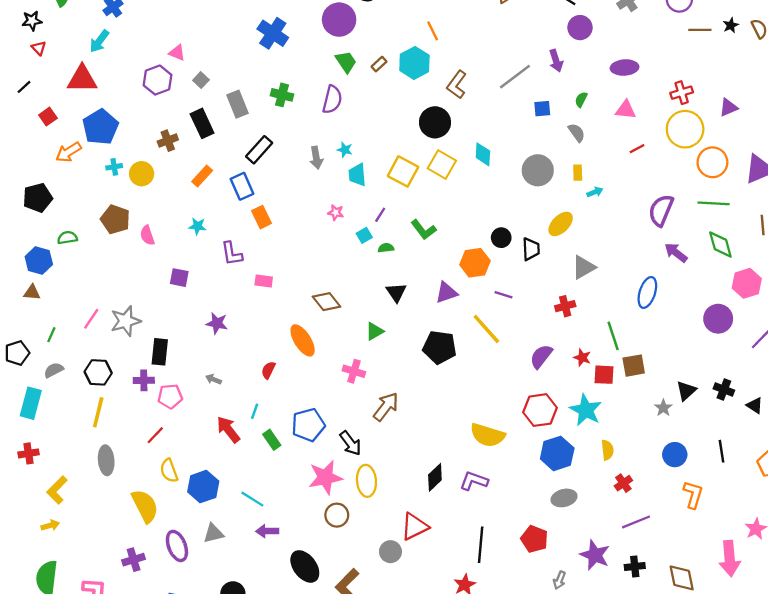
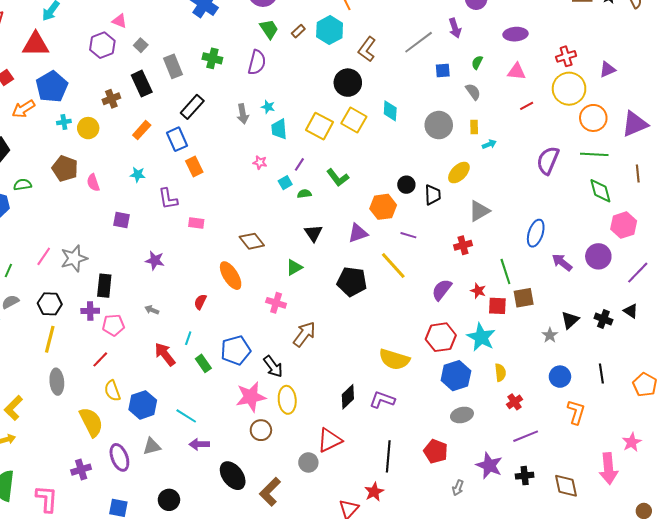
purple arrow: (676, 252) -> (562, 262), moved
black triangle: (755, 405) -> (631, 311), moved

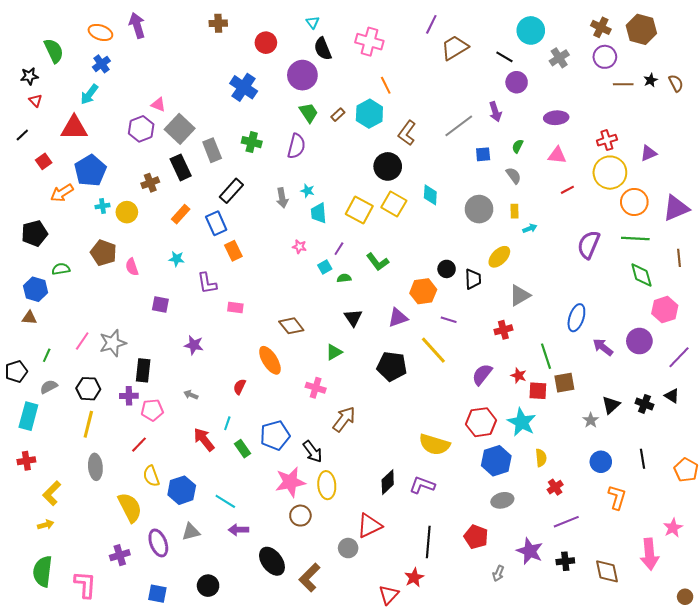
gray square: (141, 45) -> (180, 129), size x2.0

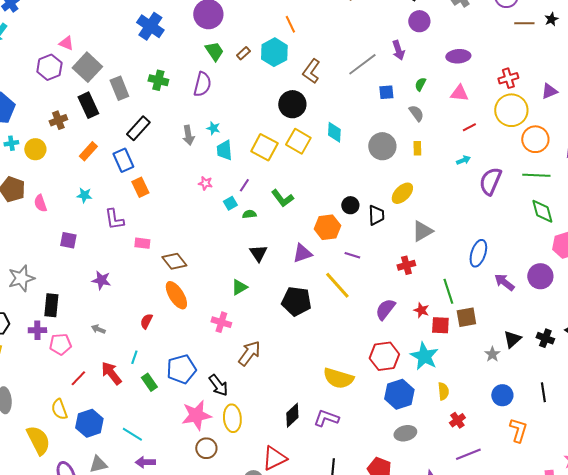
cyan arrow: (530, 228) -> (463, 160), moved
brown diamond: (291, 326) -> (174, 261), moved
red line: (139, 445) -> (78, 378), moved

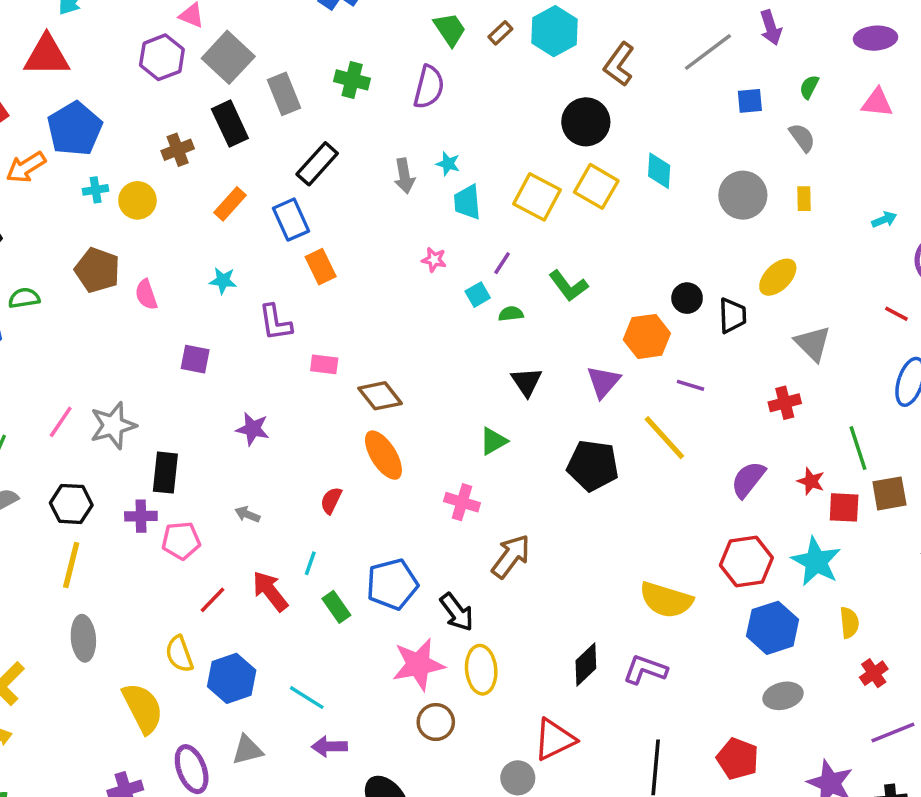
red line: (469, 127) -> (896, 314), moved, turned 56
gray triangle: (422, 231) -> (813, 343), turned -45
purple triangle: (302, 253) -> (603, 382), turned -30

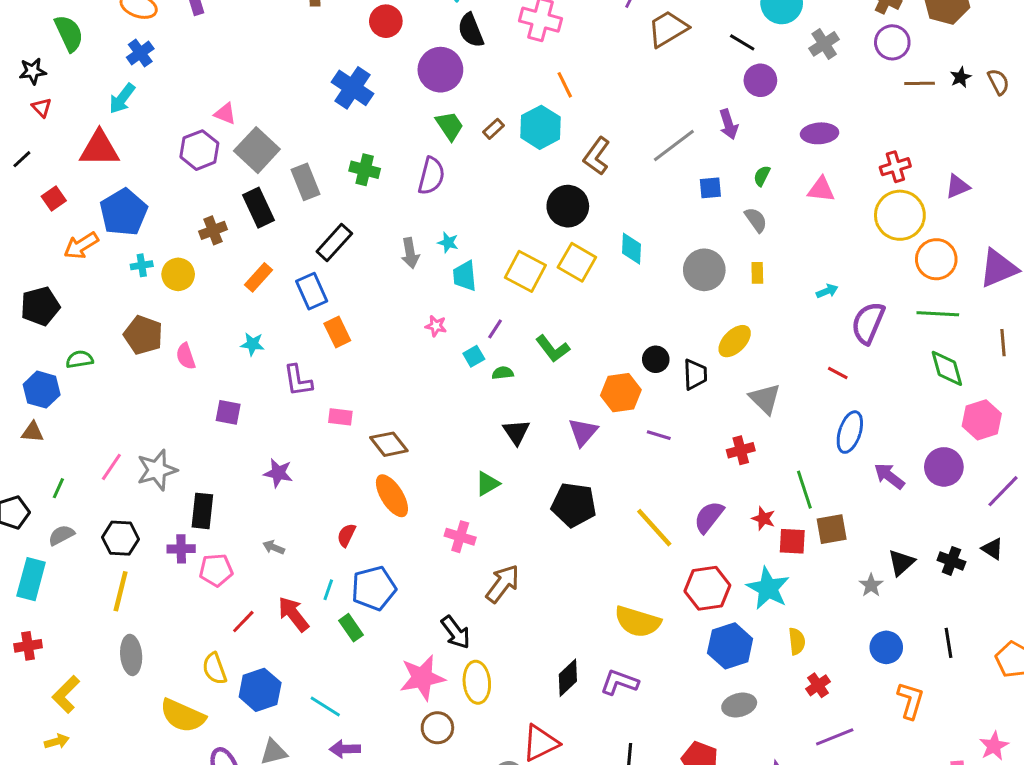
yellow line: (664, 438) -> (654, 528), moved
blue pentagon: (392, 584) -> (374, 588), moved
yellow semicircle: (143, 708) -> (183, 716), turned 141

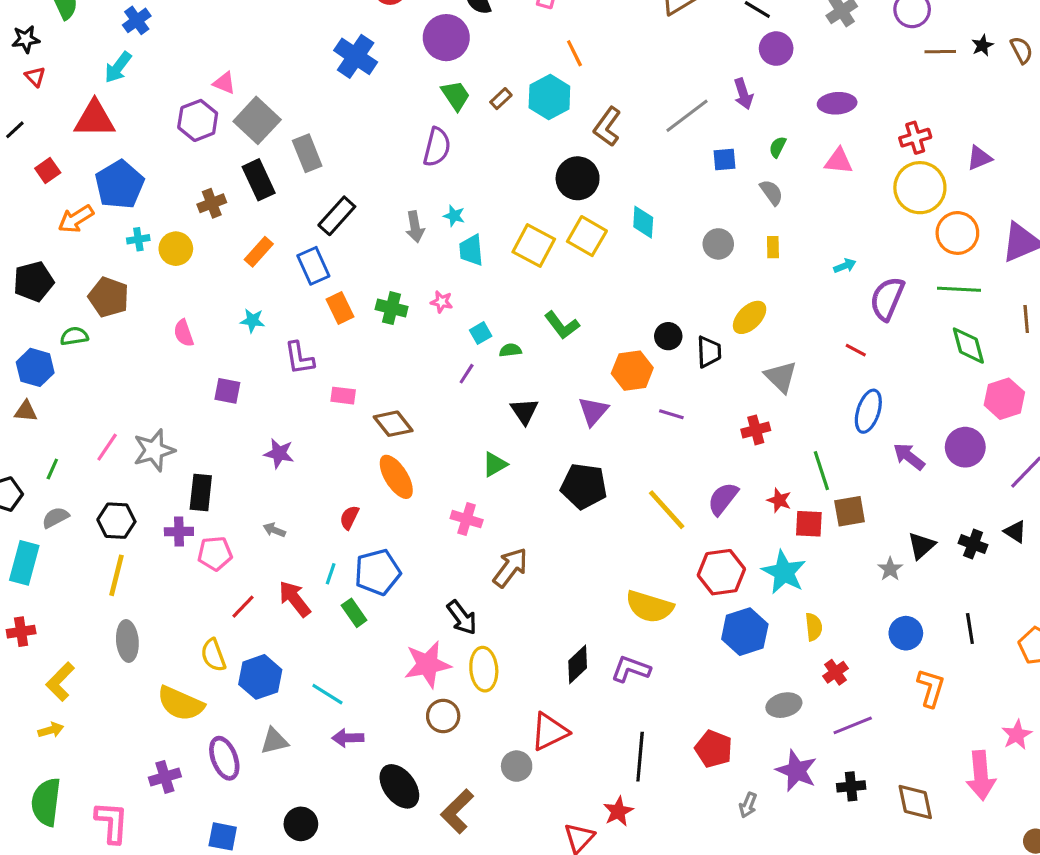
green cross: (365, 170) -> (392, 308), moved
gray circle: (704, 270) -> (718, 244), size x0.7
purple line: (495, 329) -> (467, 374), moved
brown pentagon: (143, 335) -> (109, 297), moved
gray ellipse: (739, 705) -> (784, 705), moved

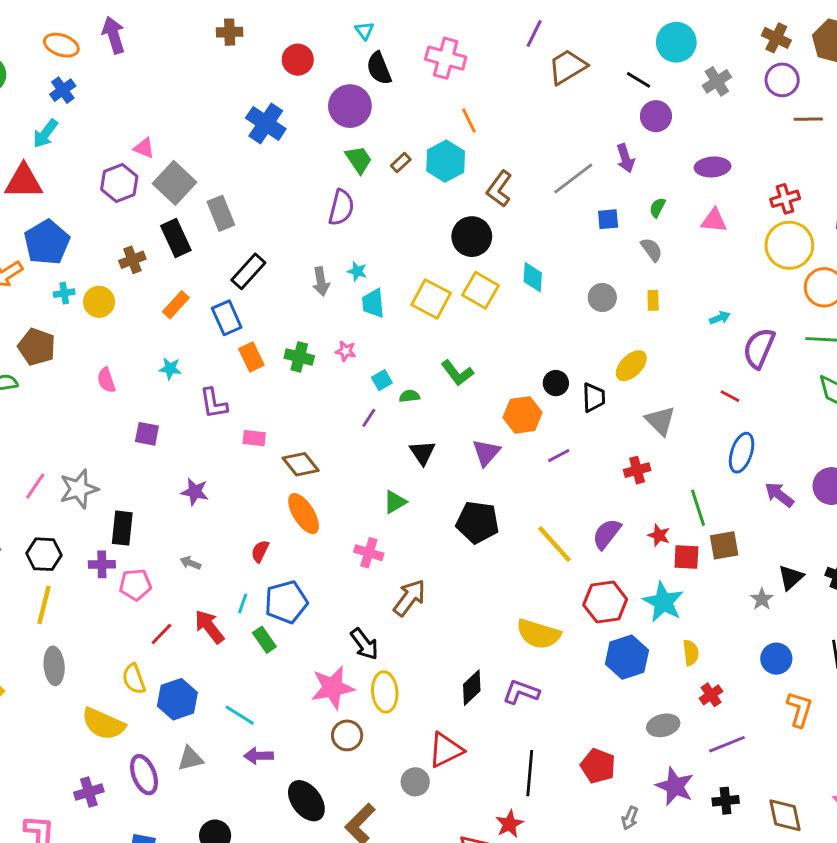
purple line: (671, 414) -> (559, 456), turned -45

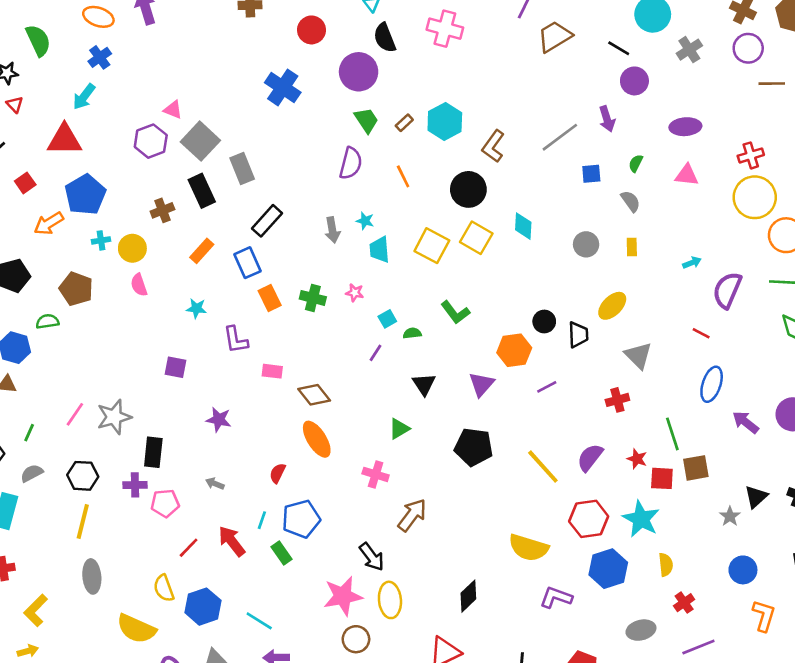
orange line: (469, 121) -> (403, 176), moved
pink semicircle: (106, 380) -> (139, 285), moved
purple L-shape: (521, 692) -> (556, 597), moved

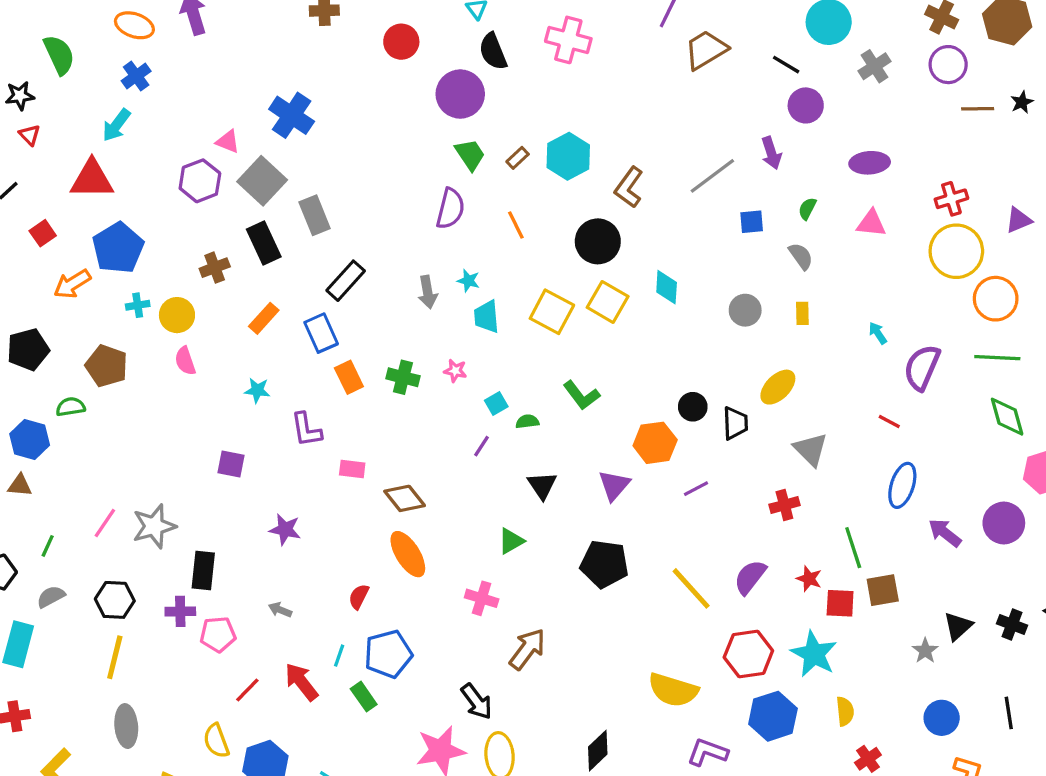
blue cross: (283, 87) -> (292, 115), moved
cyan arrow: (692, 263) -> (878, 333), turned -102

